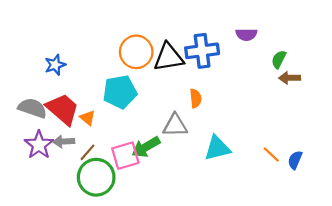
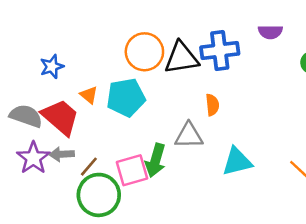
orange triangle: (88, 118) -> (89, 95), moved
green arrow: (146, 147) -> (156, 160), turned -44

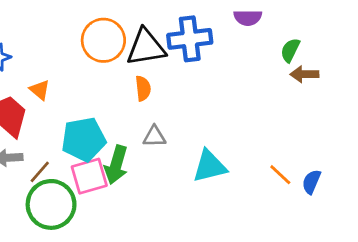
cyan pentagon: (126, 97) -> (84, 139), moved
orange semicircle: (212, 105) -> (143, 88), moved
gray triangle: (189, 136) -> (154, 136), size x0.7

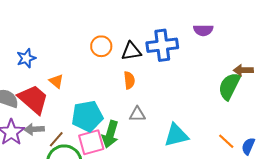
orange circle: (103, 40) -> (101, 46), size x0.7
black triangle: (146, 47) -> (131, 51), size x0.7
green semicircle: (290, 50) -> (229, 86), moved, size x1.6

